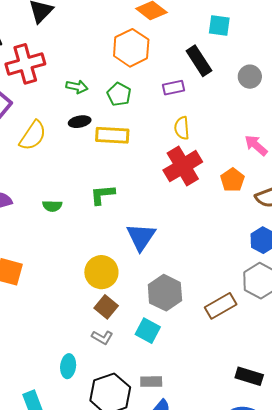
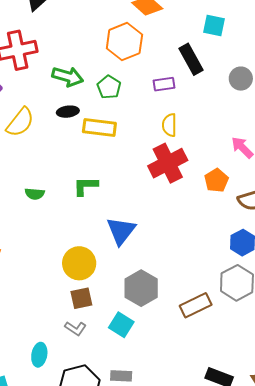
green arrow: (77, 87) -> (68, 77), size x1.4
brown square: (106, 307) -> (81, 298), turned 35

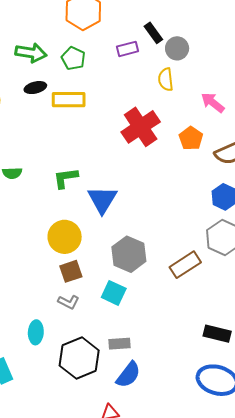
black rectangle: (191, 59) -> (153, 33), moved, size x0.7
gray circle: (241, 79) -> (177, 48), moved
yellow semicircle: (169, 125) -> (166, 80), moved
green L-shape: (85, 186) -> (66, 178), moved

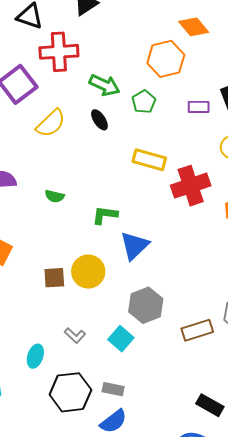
black ellipse: (35, 88) -> (99, 120), turned 55
yellow rectangle: (69, 100) -> (149, 160), moved
brown square: (71, 271) -> (54, 278), moved

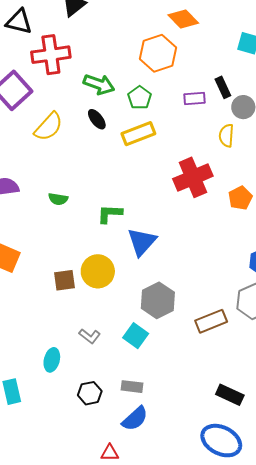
yellow rectangle: (149, 160) -> (138, 134), moved, turned -32
black hexagon: (70, 392) -> (90, 393), size x0.6

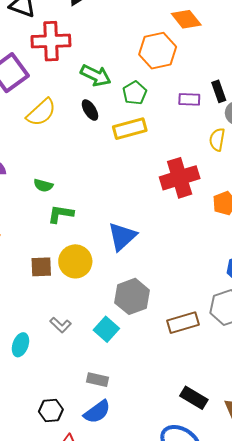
green L-shape: (110, 214) -> (61, 214), moved
black hexagon: (90, 393) -> (51, 410), moved

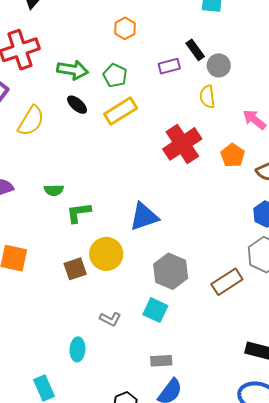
orange hexagon: (158, 51) -> (125, 28), size x0.6
blue triangle: (122, 237) -> (144, 217), turned 40

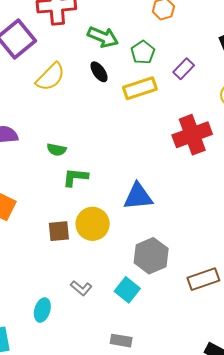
purple rectangle: (169, 66) -> (184, 69), moved, turned -45

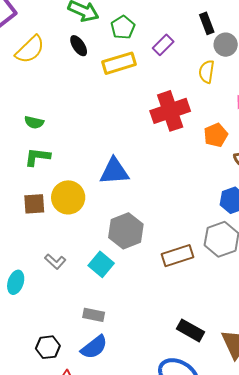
green L-shape: (75, 177) -> (37, 157), moved

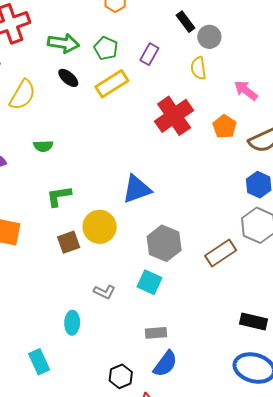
green semicircle: (34, 122) -> (43, 146), moved

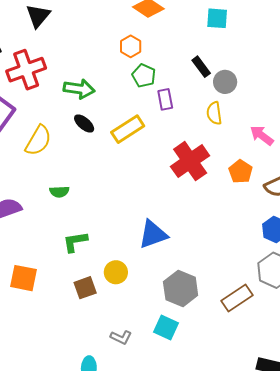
green pentagon: (106, 48) -> (144, 76), moved
purple rectangle: (149, 54) -> (165, 99), turned -40
yellow circle: (100, 227) -> (116, 272), size x0.7

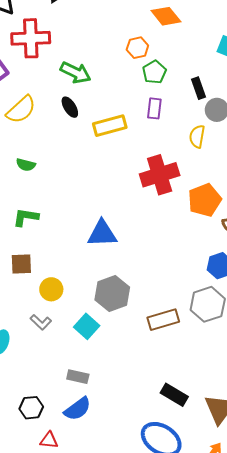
green pentagon: (144, 76) -> (154, 72), moved
orange pentagon: (241, 172) -> (205, 200), size x1.4
yellow circle: (116, 272) -> (51, 289), moved

